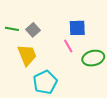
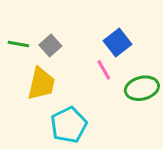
blue square: (77, 28) -> (118, 42), turned -36
yellow trapezoid: (27, 55) -> (41, 84), turned 35

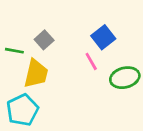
green line: (18, 44) -> (14, 51), moved
cyan pentagon: (69, 125) -> (22, 110), moved

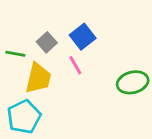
blue square: (103, 37) -> (83, 37), moved
pink line: (91, 61) -> (75, 65), moved

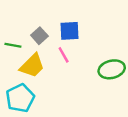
blue square: (83, 37) -> (70, 31), turned 35
yellow trapezoid: (38, 78) -> (32, 66), turned 32

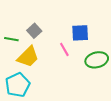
blue square: (70, 31) -> (80, 33), moved
pink line: (64, 55) -> (64, 49), moved

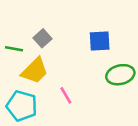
pink line: (64, 49) -> (66, 95), moved
cyan pentagon: (18, 85) -> (22, 106), turned -30

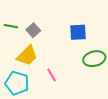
green line: (14, 49) -> (11, 26), moved

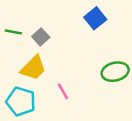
blue square: (78, 32) -> (95, 18), moved, turned -36

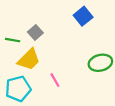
green line: (13, 32) -> (13, 40), moved
cyan pentagon: (21, 101) -> (18, 89), turned -30

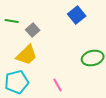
green line: (13, 40) -> (12, 21), moved
pink line: (55, 80) -> (58, 85), moved

